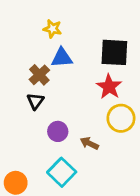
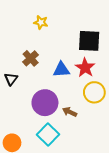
blue triangle: (62, 58) -> (61, 70), moved
black triangle: (35, 101) -> (11, 79), moved
purple circle: (58, 131) -> (45, 103), size x1.6

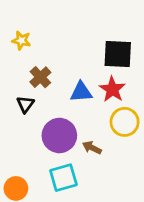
yellow star: (41, 22) -> (21, 40), moved
black triangle: (11, 79) -> (25, 104), moved
cyan square: (48, 135) -> (63, 178), turned 30

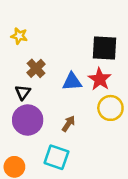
purple circle: (59, 135) -> (28, 120), moved
brown arrow: (92, 148) -> (68, 124), moved, turned 98
cyan square: (63, 178) -> (56, 157), turned 35

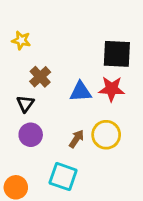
red star: (100, 79) -> (112, 89), turned -30
yellow circle: (110, 108) -> (106, 135), moved
purple circle: (28, 120) -> (31, 135), size x0.7

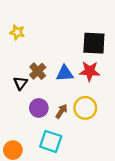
brown cross: (40, 77) -> (38, 71), moved
purple circle: (31, 135) -> (39, 108), moved

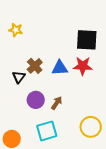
yellow circle: (85, 108) -> (91, 127), moved
cyan square: (51, 141) -> (47, 131), turned -35

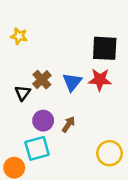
blue triangle: (60, 68) -> (72, 82), turned -48
cyan square: (47, 131) -> (37, 148), moved

